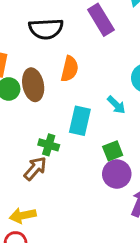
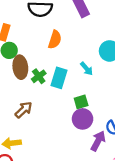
brown ellipse: (33, 85) -> (20, 67), moved
green cross: (49, 145) -> (39, 76), moved, turned 32

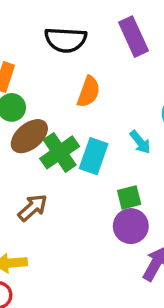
brown ellipse: (20, 67) -> (29, 136), turned 55
green cross: (39, 76) -> (60, 152), size x1.5

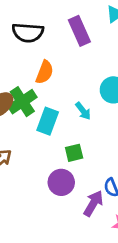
green cross: (60, 152) -> (22, 102), moved
purple circle: (131, 226) -> (61, 182), moved

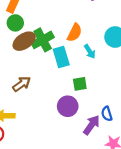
orange semicircle: (45, 72) -> (75, 33), moved
cyan rectangle: (48, 121) -> (61, 57), turned -42

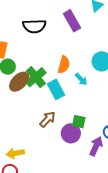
brown arrow: (22, 84) -> (48, 119), moved
green square: (80, 84) -> (79, 122), moved, turned 32

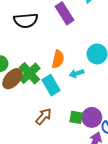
cyan arrow: (81, 79) -> (77, 73), turned 120
purple circle: (71, 133) -> (92, 117), moved

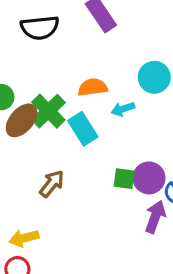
orange semicircle: (58, 59) -> (93, 87), turned -108
brown arrow: (44, 116) -> (52, 184), moved

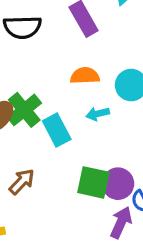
orange semicircle: (93, 87) -> (85, 76), moved
green square: (124, 179) -> (93, 182), size x1.5

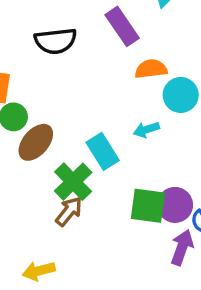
orange semicircle: (85, 76) -> (151, 69), moved
green cross: (24, 110) -> (73, 182), moved

